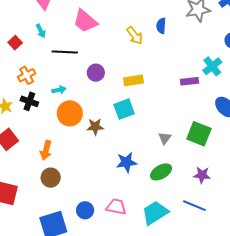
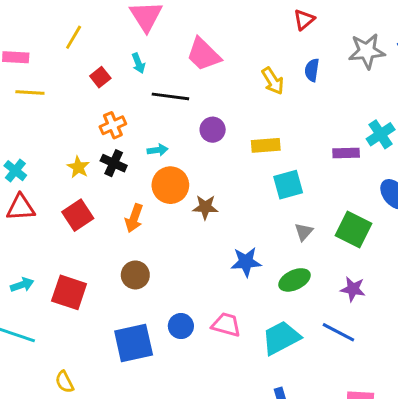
cyan square: (124, 109) -> (288, 185), moved
orange arrow: (46, 150) -> (134, 218), moved

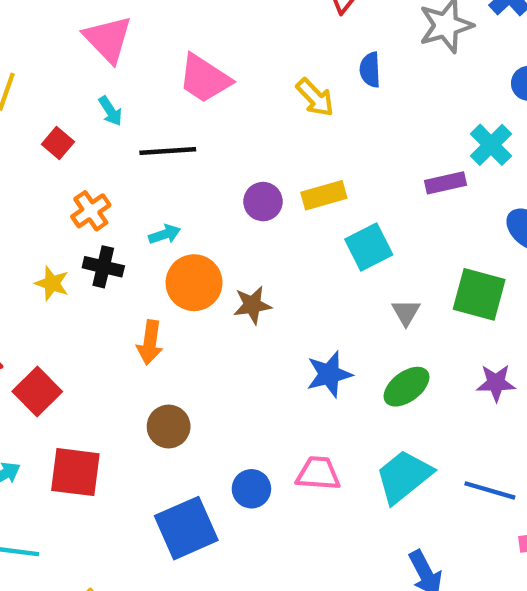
purple circle: (213, 130) -> (263, 202), moved
red square: (78, 215) -> (37, 391), moved
blue line: (338, 332) -> (490, 490), moved

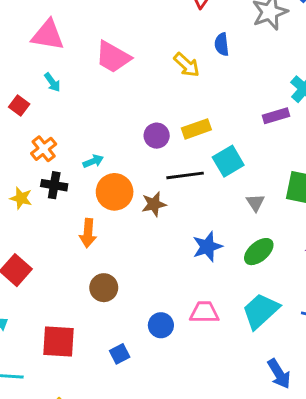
pink triangle: (108, 39) -> (48, 35), turned -33
black line: (168, 151) -> (185, 175), moved
red square: (75, 472) -> (58, 341), moved
blue square: (186, 528) -> (120, 354), size x0.5

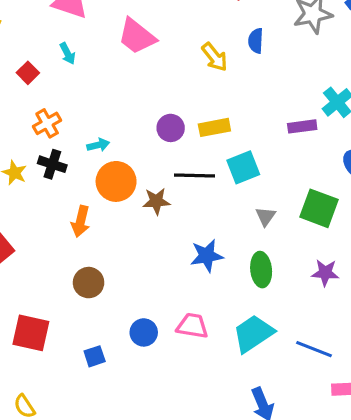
green ellipse: (259, 252) -> (261, 270), turned -64

